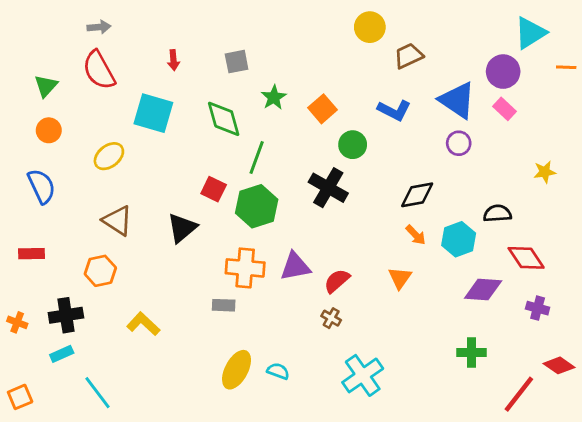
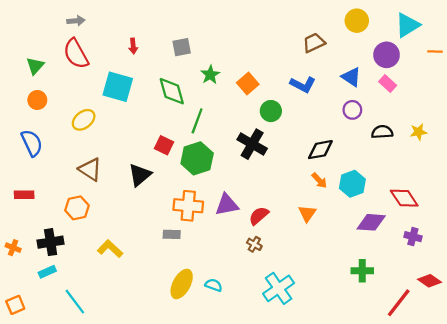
yellow circle: (370, 27) -> (357, 21), moved
blue triangle: (457, 100) -> (351, 77), size x0.7
black semicircle: (497, 213) -> (382, 132), moved

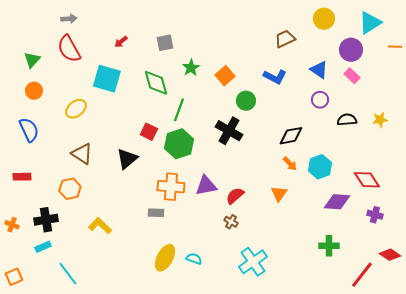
red arrow: (133, 46) -> (121, 42), turned 56

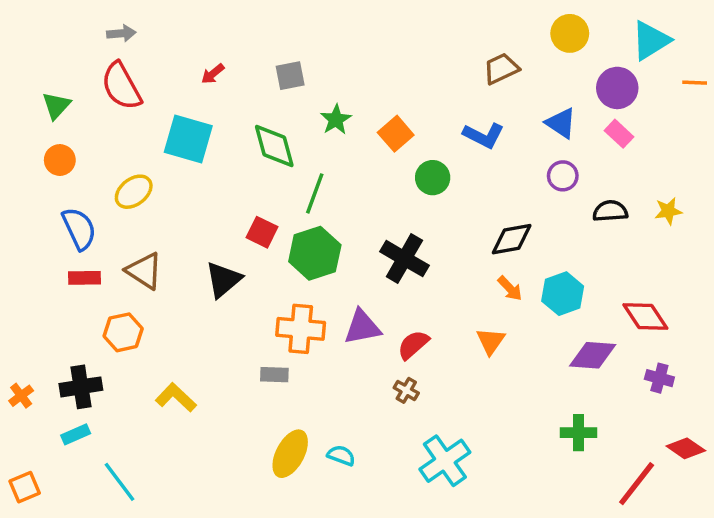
blue semicircle: (29, 130) -> (79, 229), moved
black cross: (229, 131) -> (404, 259), moved
red rectangle: (22, 177) -> (84, 278), moved
orange cross: (12, 225) -> (21, 396), turned 32

